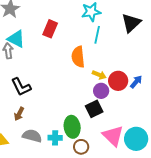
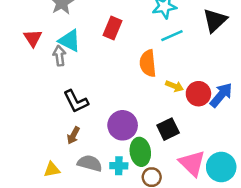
cyan line: (97, 35) -> (172, 36), turned 54
blue arrow: (136, 82) -> (221, 95), size x1.5
purple circle: (101, 91) -> (123, 125), moved, size x1.5

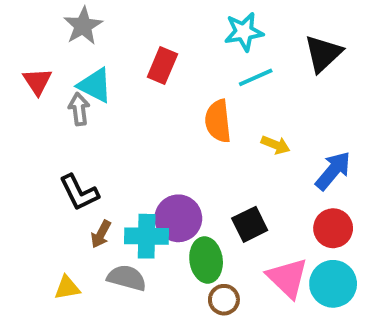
yellow arrow: (174, 86) -> (276, 145), moved
red circle: (198, 94) -> (333, 228), moved
black L-shape: (76, 101) -> (79, 193), moved
cyan cross: (119, 166) -> (147, 236), moved, size x1.5

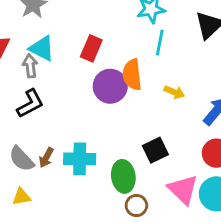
red rectangle: (162, 65) -> (91, 48), moved
cyan line: (256, 77) -> (160, 43), turned -55
black L-shape: (79, 193) -> (30, 104), moved, turned -92
purple circle: (178, 218) -> (110, 86), moved
gray semicircle: (127, 278) -> (22, 159), moved, turned -148

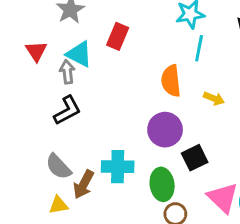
red rectangle: (91, 48) -> (118, 36), moved
purple circle: (110, 86) -> (165, 130), moved
brown arrow: (46, 157) -> (84, 184), moved, size x1.4

